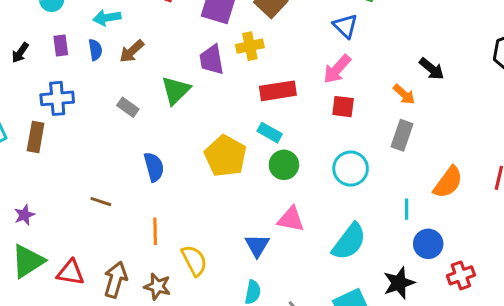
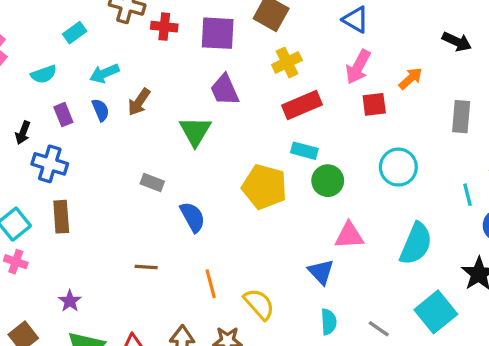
yellow cross: (250, 46) -> (287, 62), moved
orange arrow: (404, 94) -> (410, 79), moved, turned -70
blue cross: (57, 98) -> (50, 164), moved, turned 36
gray rectangle: (128, 107) -> (152, 182), moved
gray rectangle: (402, 135) -> (461, 117), moved

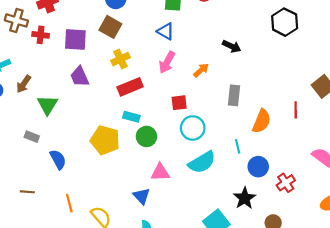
red square: (374, 104) -> (179, 103), moved
green triangle: (195, 131) -> (47, 105), moved
cyan semicircle: (416, 244) -> (202, 162), moved, turned 36

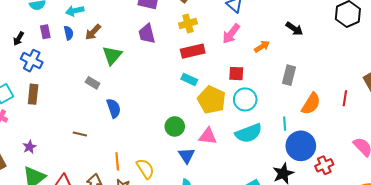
green circle: (146, 136) -> (175, 126), moved
yellow pentagon: (105, 140) -> (212, 100), moved
blue circle: (258, 167) -> (301, 146), size x1.5
orange line: (69, 203) -> (117, 161), moved

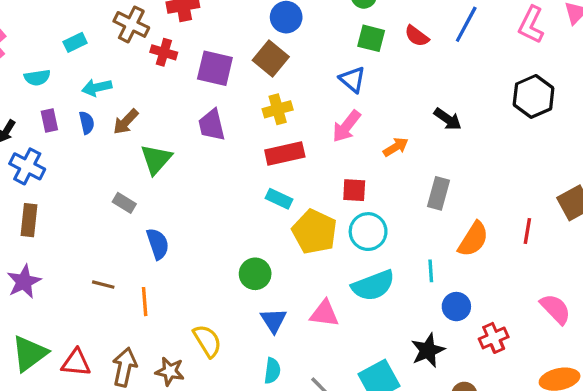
pink triangle: (208, 136) -> (324, 314), moved
blue circle: (301, 146) -> (456, 307), size x0.6
purple star: (29, 147) -> (24, 282), moved, size x1.5
orange line: (117, 161) -> (145, 302), moved

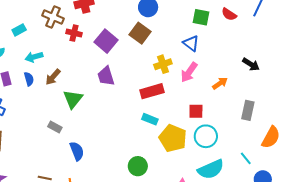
purple square: (215, 68) -> (106, 41), turned 30
yellow cross: (278, 109) -> (163, 64), moved
cyan line: (431, 271) -> (246, 158), turned -32

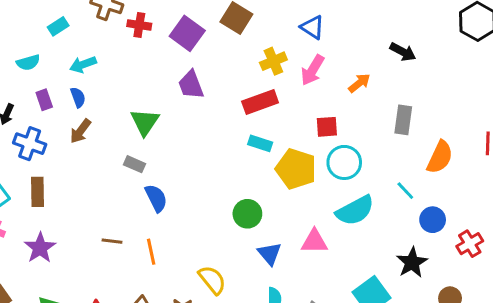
brown arrow: (53, 77) -> (80, 131), moved
gray rectangle: (55, 127) -> (135, 164), moved

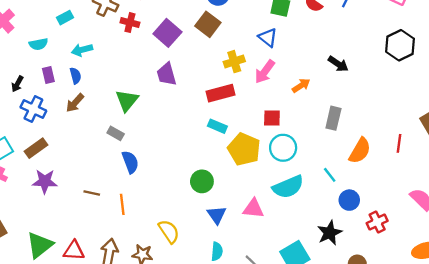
brown rectangle: (37, 192) -> (36, 148), turned 50
purple star: (40, 248) -> (45, 181), moved, turned 30

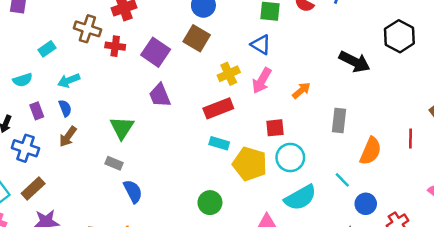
black arrow: (338, 64) -> (355, 62), moved, size x1.4

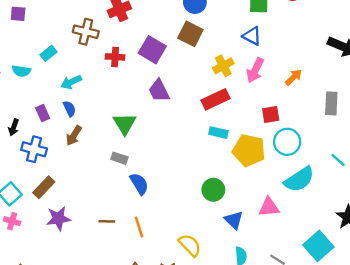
red cross: (115, 46) -> (115, 57), moved
cyan semicircle: (23, 80) -> (21, 71), moved, turned 30

